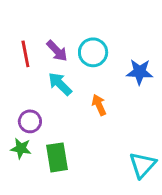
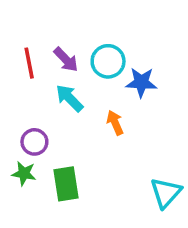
blue star: (140, 72) -> (141, 82), moved

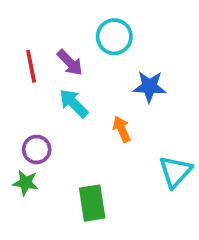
cyan circle: (108, 61) -> (114, 37), moved
green rectangle: (66, 184) -> (92, 203), moved
cyan triangle: (166, 193) -> (175, 172), moved

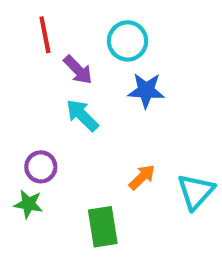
red line: (31, 66) -> (45, 35), moved
blue star: (149, 87) -> (146, 91), moved
orange arrow: (122, 129) -> (142, 177), moved, turned 70

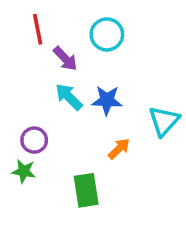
blue star: (146, 91) -> (107, 100), moved
cyan triangle: (196, 192) -> (164, 121), moved

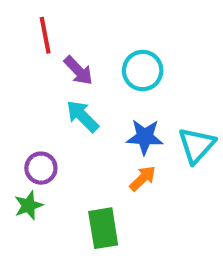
cyan circle: (107, 34) -> (143, 71), moved
blue star: (107, 100) -> (145, 137), moved
green star: (24, 171) -> (29, 205), turned -30

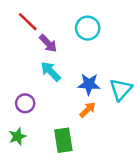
red line: (45, 35) -> (28, 22), turned -35
cyan circle: (143, 71) -> (88, 28), moved
green star: (29, 205) -> (17, 136), moved

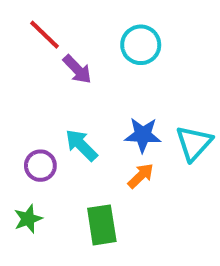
cyan arrow: (51, 71) -> (81, 145), moved

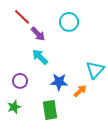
blue star: (143, 135) -> (59, 82), moved
cyan arrow: (81, 145) -> (40, 57), moved
orange arrow: (141, 176) -> (80, 91), moved

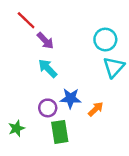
cyan circle: (69, 22) -> (105, 40), moved
cyan triangle: (95, 70) -> (114, 67), moved
purple circle: (20, 81) -> (48, 108), moved

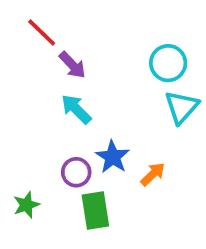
blue star: (71, 98) -> (113, 157), turned 30

